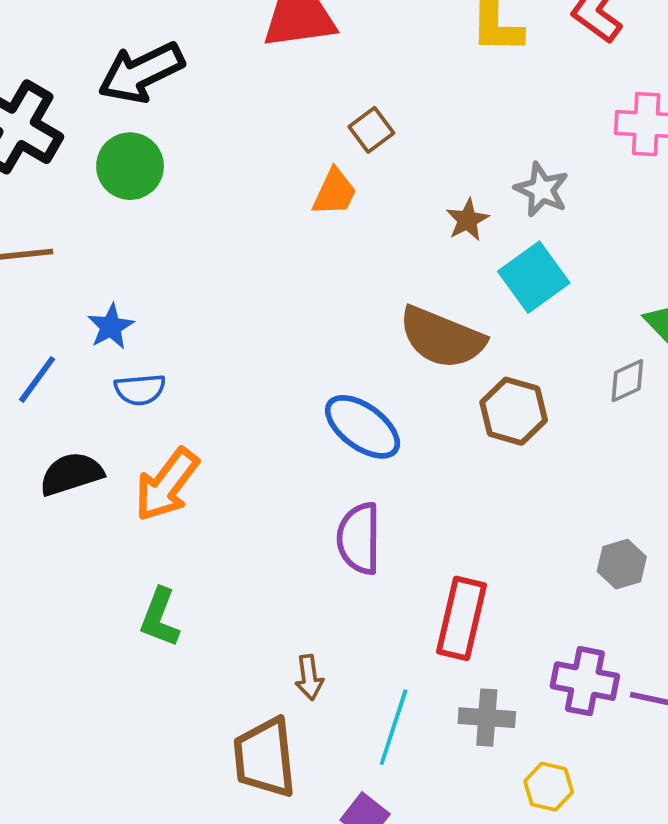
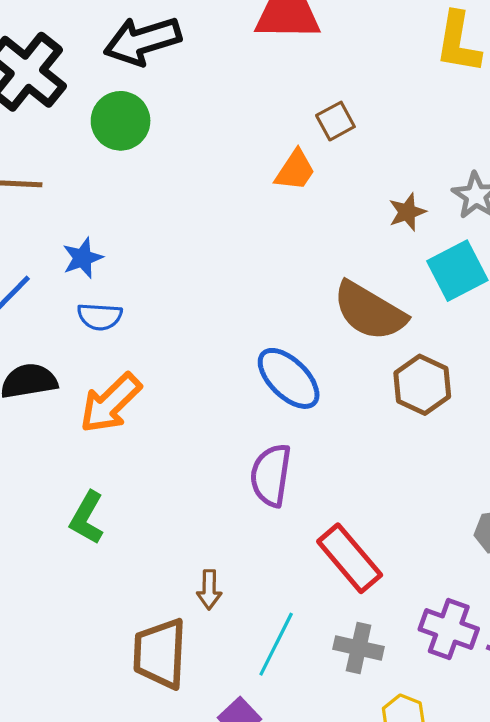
red rectangle: (461, 618) -> (350, 558), turned -62

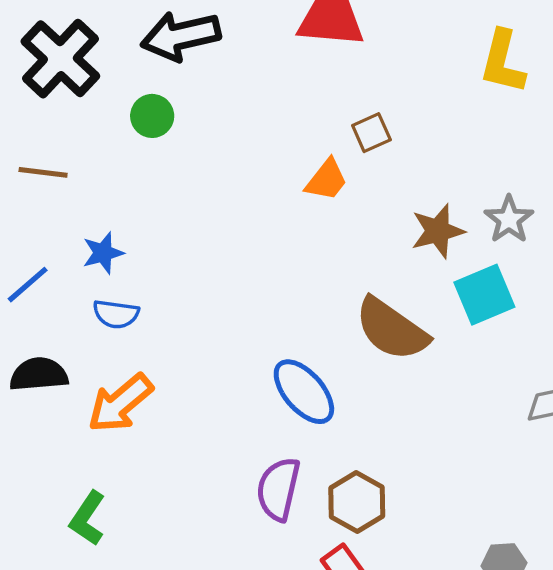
green circle: (121, 121) -> (152, 116), size x0.7
brown star: (407, 212) -> (438, 231), size x1.4
brown hexagon: (422, 385) -> (357, 502), moved

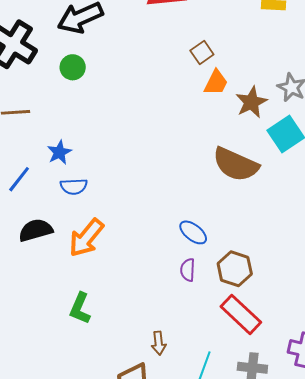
orange trapezoid: (326, 180) -> (216, 83), moved
blue ellipse: (304, 392) -> (193, 232), moved, size x0.7
purple semicircle: (278, 489) -> (188, 270), size x0.6

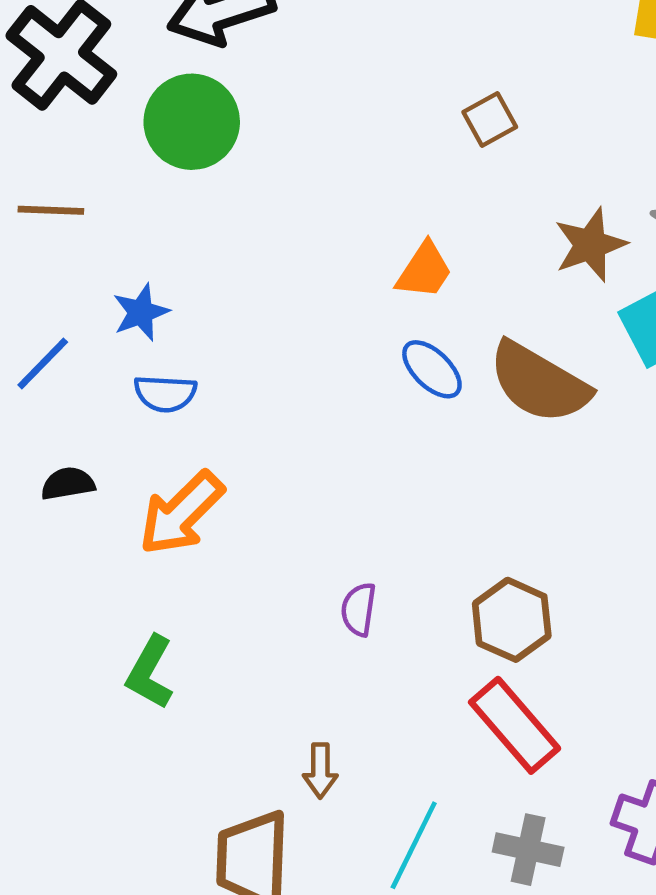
green circle: (73, 67) -> (192, 122), size x1.6
orange trapezoid: (216, 83) -> (424, 270), moved
black semicircle: (36, 230) -> (68, 484), size x0.7
blue ellipse: (193, 232) -> (432, 369), moved
purple semicircle: (188, 270) -> (359, 609), moved

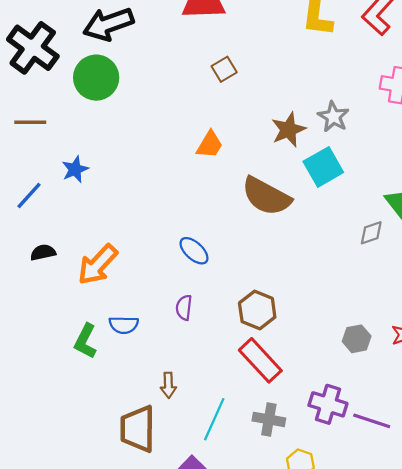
brown square: (490, 119) -> (224, 69), moved
blue ellipse: (432, 369) -> (194, 251), moved
blue semicircle: (165, 393) -> (124, 325), moved

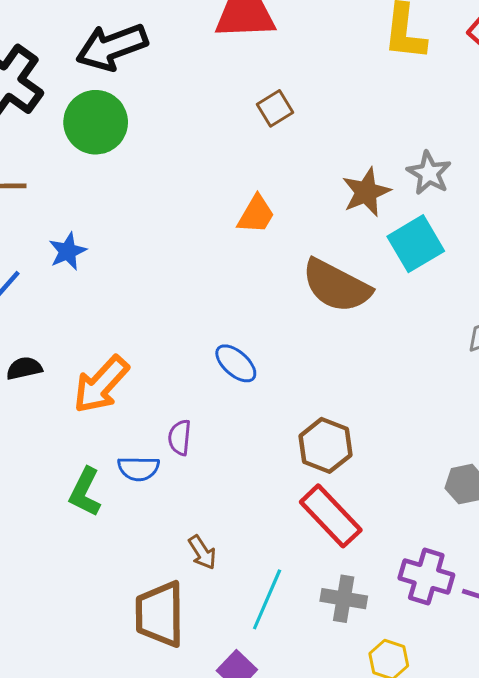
purple semicircle: (184, 308) -> (180, 438), moved
brown arrow: (168, 385) -> (202, 552), turned -30

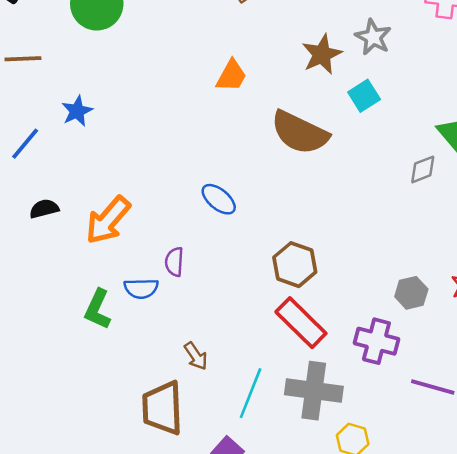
cyan square: (416, 244) -> (364, 96), size x0.7
purple cross: (426, 576) -> (376, 341), moved
gray cross: (344, 599) -> (314, 391), size x1.5

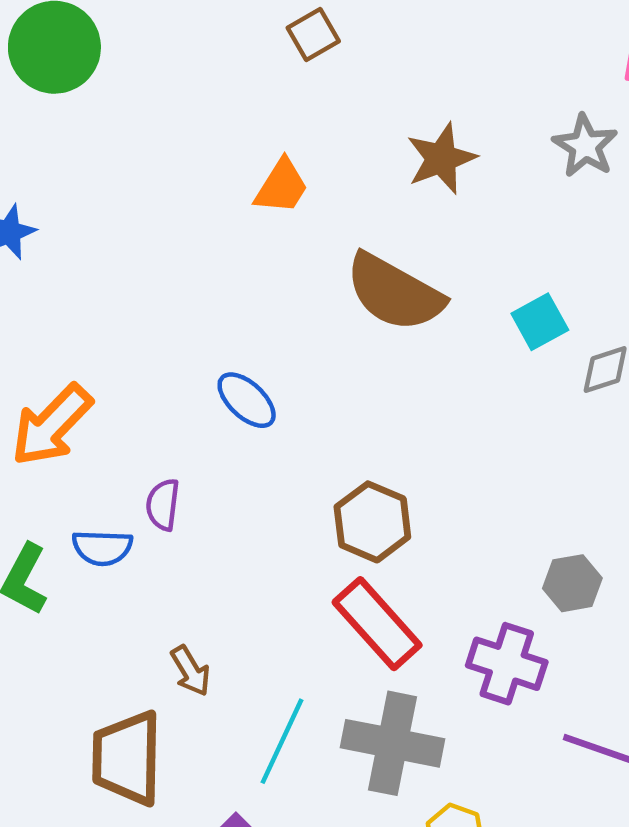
gray star: (373, 37) -> (585, 146), moved
cyan square: (364, 96) -> (540, 322), moved

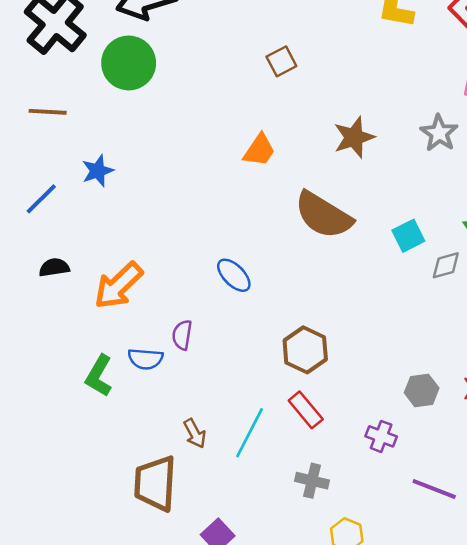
red rectangle: (377, 624) -> (306, 410), size x0.7
purple cross: (507, 664) -> (381, 436), size x0.7
cyan line: (282, 741) -> (250, 433), moved
gray cross: (392, 743) -> (312, 481), size x0.6

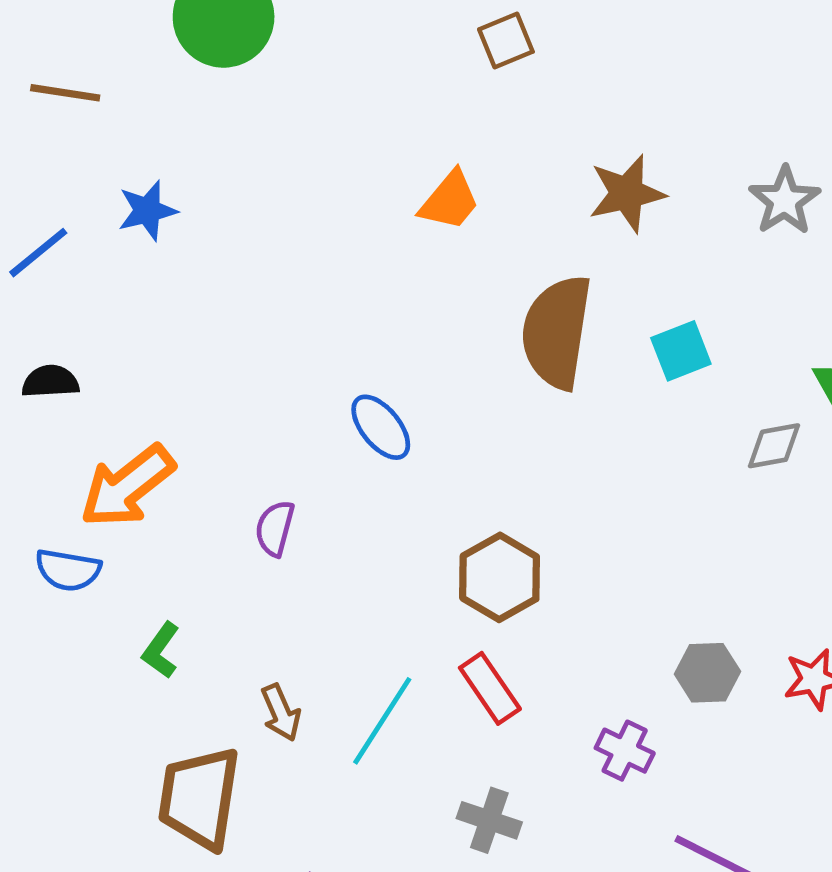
brown semicircle: (323, 215) -> (557, 332), turned 62
cyan square: (408, 236) -> (681, 351), moved
orange arrow: (118, 286) -> (127, 486), moved
blue semicircle: (146, 359) -> (68, 570), moved
green L-shape: (99, 376) -> (161, 650), moved, size x0.7

